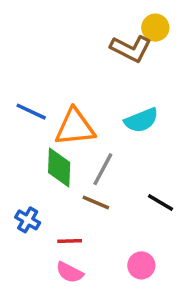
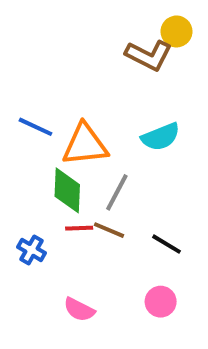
black line: (161, 202) -> (167, 244), moved
red line: (70, 241) -> (79, 228), moved

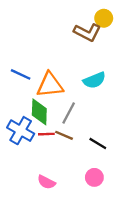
blue cross: (31, 250) -> (21, 131), moved, size x1.6

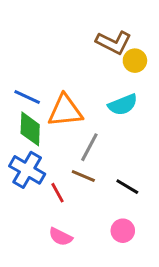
yellow circle: (104, 18) -> (135, 61), moved
green diamond: (39, 112) -> (30, 129), moved
red line: (46, 134) -> (57, 193), moved, turned 63

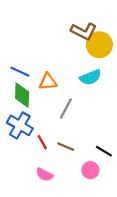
yellow circle: (135, 61) -> (99, 45), size x1.5
orange triangle: (65, 111) -> (48, 82), size x0.7
brown line: (83, 176) -> (66, 147), moved
black line: (127, 187) -> (104, 151), moved

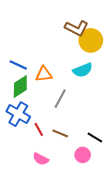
green diamond: (22, 95) -> (20, 86), turned 55

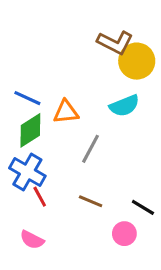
red line: (39, 129) -> (40, 197), moved
pink semicircle: (41, 159) -> (32, 240), moved

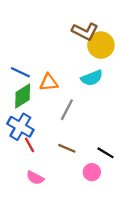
pink semicircle: (32, 240) -> (35, 178), moved

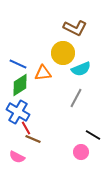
yellow circle: (101, 45) -> (63, 53), moved
gray line: (67, 110) -> (76, 98), moved
brown line: (67, 148) -> (33, 139), moved
pink semicircle: (35, 178) -> (17, 157), moved

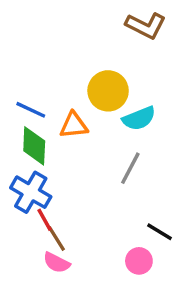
brown L-shape: (75, 28) -> (146, 26), moved
green diamond: (20, 85) -> (34, 146), turned -55
brown line: (33, 139) -> (57, 239), turned 35
pink semicircle: (17, 157) -> (57, 263), moved

